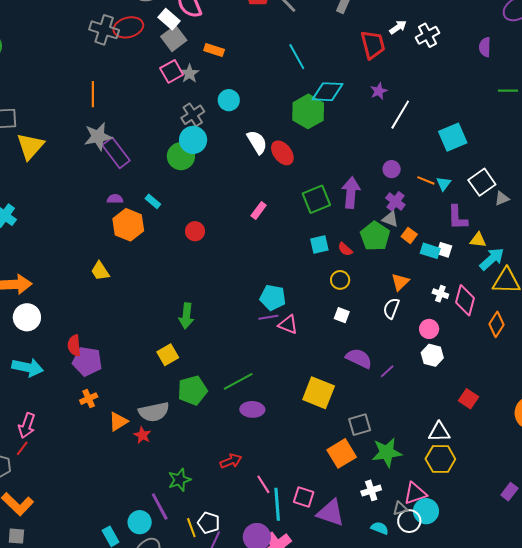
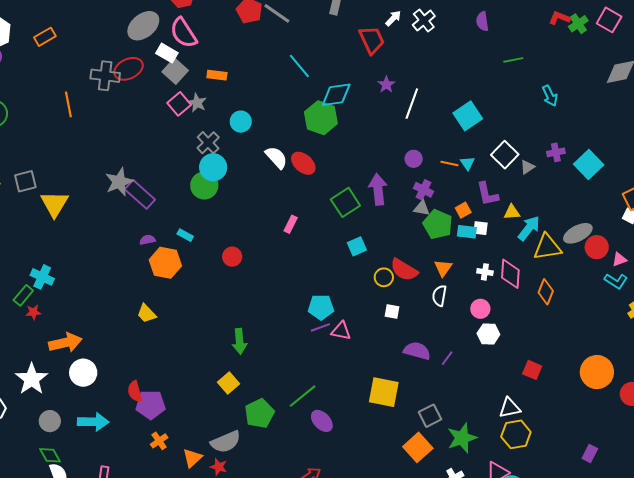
orange line: (93, 94) -> (68, 104), moved
orange square: (409, 235) -> (463, 210), moved, turned 35
green pentagon: (375, 236) -> (438, 224), moved
red semicircle: (345, 249) -> (404, 270), moved, size x1.8
purple ellipse: (252, 409) -> (322, 421), turned 55

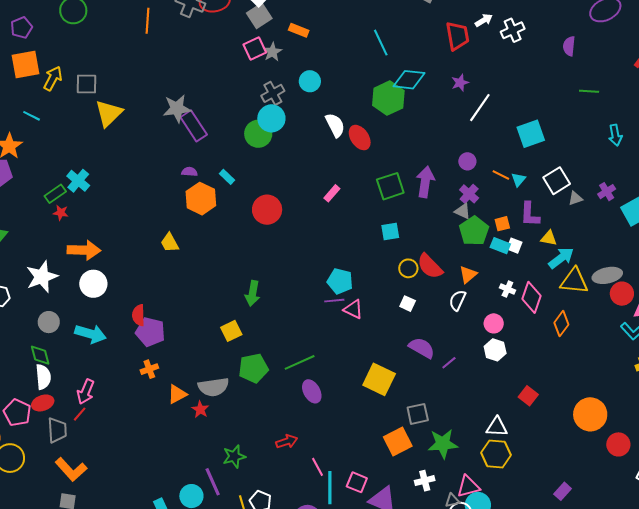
purple cross: (556, 152) -> (607, 192), turned -36
red circle: (232, 257) -> (267, 210), size x1.5

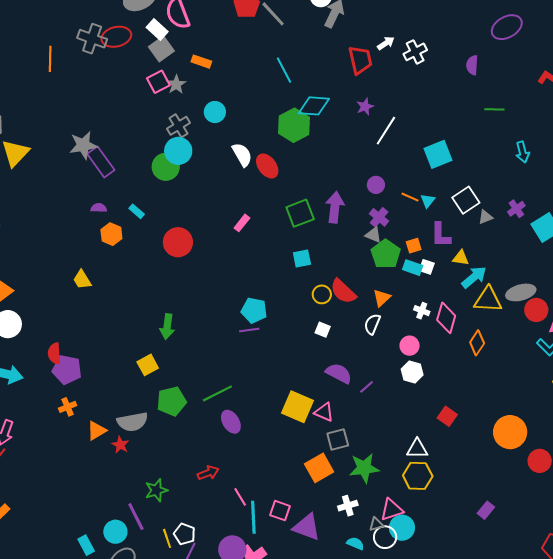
orange hexagon: (201, 199) -> (111, 234), size x0.7
pink triangle: (353, 309) -> (324, 412), moved

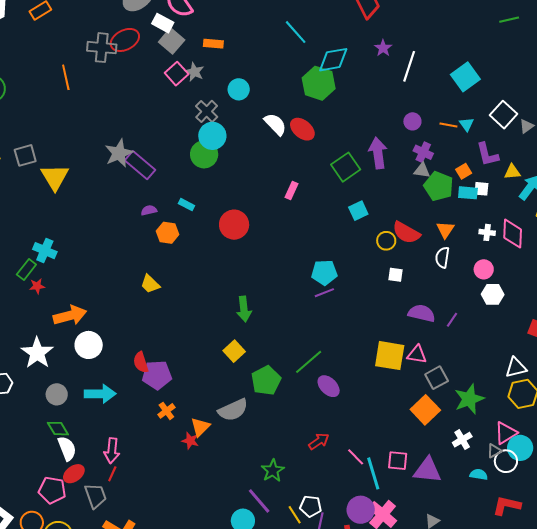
red star: (120, 445) -> (190, 441), moved

